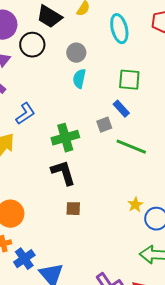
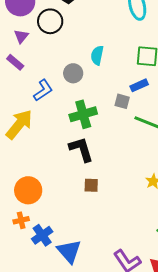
gray circle: (76, 53) -> (73, 73), moved
blue rectangle: (121, 109) -> (139, 85), turned -72
gray square: (104, 125) -> (122, 101), turned 35

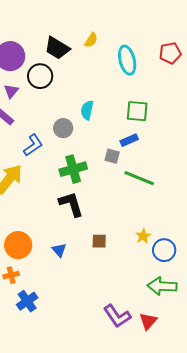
brown square: (91, 185) -> (99, 241), moved
blue cross: (42, 235) -> (27, 301), moved
blue triangle: (69, 251) -> (59, 250), moved, size x0.6

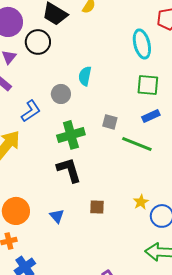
cyan ellipse: (127, 60) -> (142, 44), moved
green square: (137, 111) -> (148, 85), moved
blue rectangle: (129, 140) -> (151, 116), moved

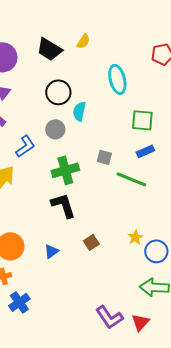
black circle: (38, 42) -> (58, 92), moved
cyan ellipse: (142, 44) -> (117, 79), moved
brown square: (97, 207) -> (91, 242), turned -35
blue triangle: (57, 216) -> (51, 251), turned 35

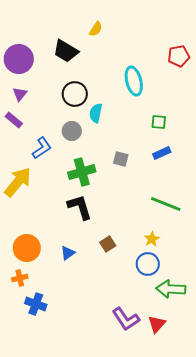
yellow semicircle: (83, 41) -> (96, 29), moved
green square: (142, 120) -> (159, 122), size x0.7
green line: (131, 179) -> (166, 204), moved
blue circle: (156, 251) -> (148, 264), moved
blue cross: (19, 302) -> (36, 304), turned -35

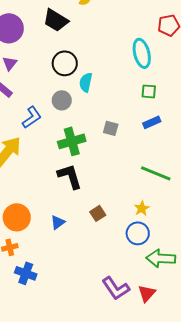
cyan ellipse: (134, 81) -> (142, 53), moved

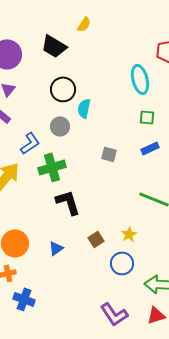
green cross: (72, 141) -> (52, 167), moved
yellow star: (142, 208) -> (129, 234), moved
blue circle: (138, 233) -> (122, 263), moved
red triangle: (147, 293) -> (156, 315), moved, turned 30

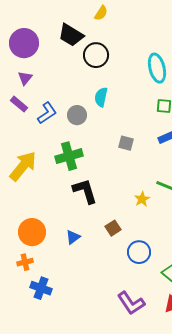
black circle: (63, 89) -> (96, 55), moved
blue L-shape: (30, 143) -> (47, 113), moved
yellow star: (129, 234) -> (142, 199), moved

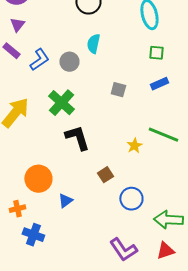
green cross: (69, 156) -> (61, 103), turned -32
orange circle: (32, 232) -> (38, 179), moved
blue triangle: (73, 237) -> (65, 201), moved

